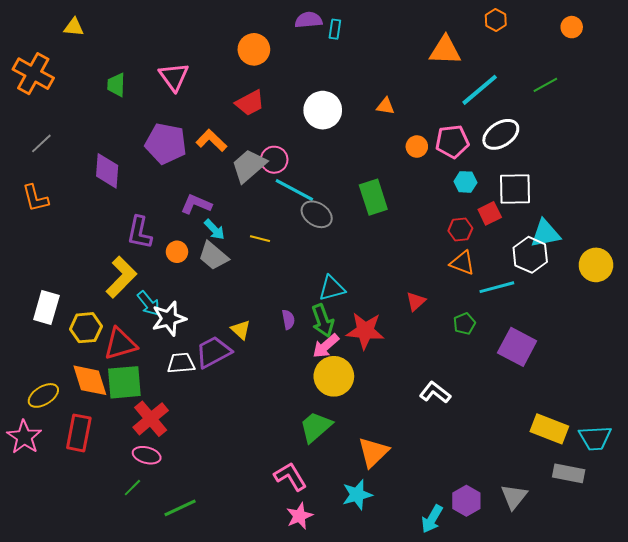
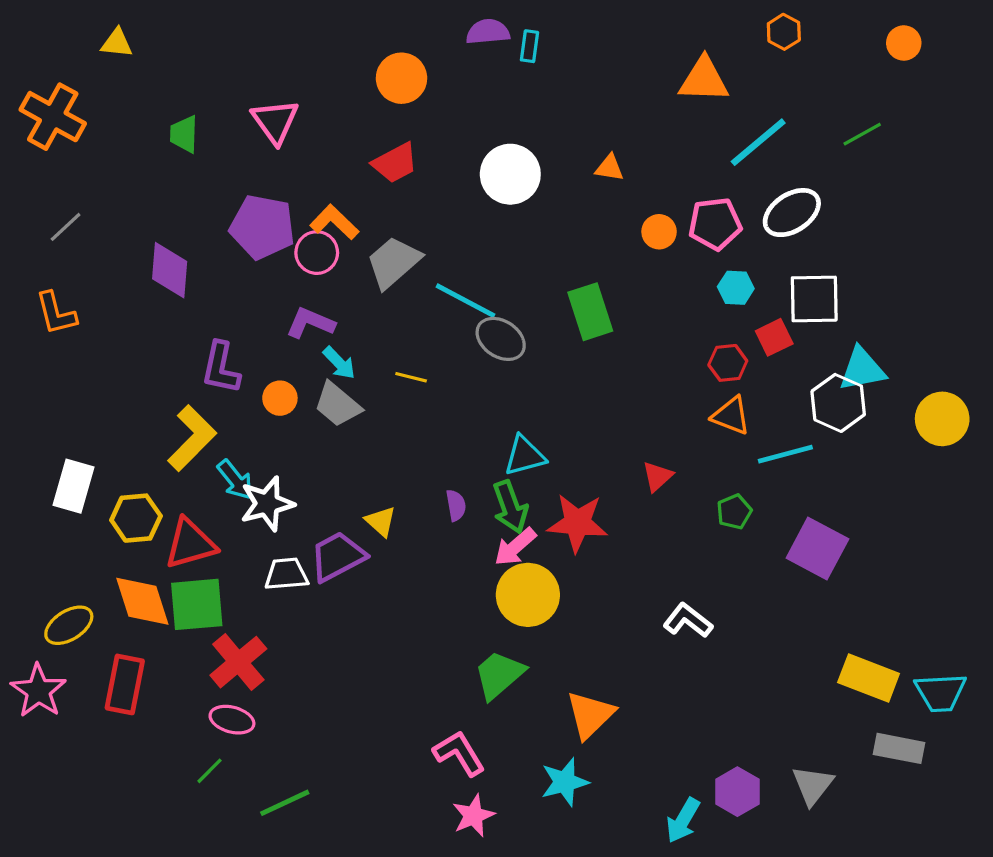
pink circle: (274, 160) -> (317, 253), moved

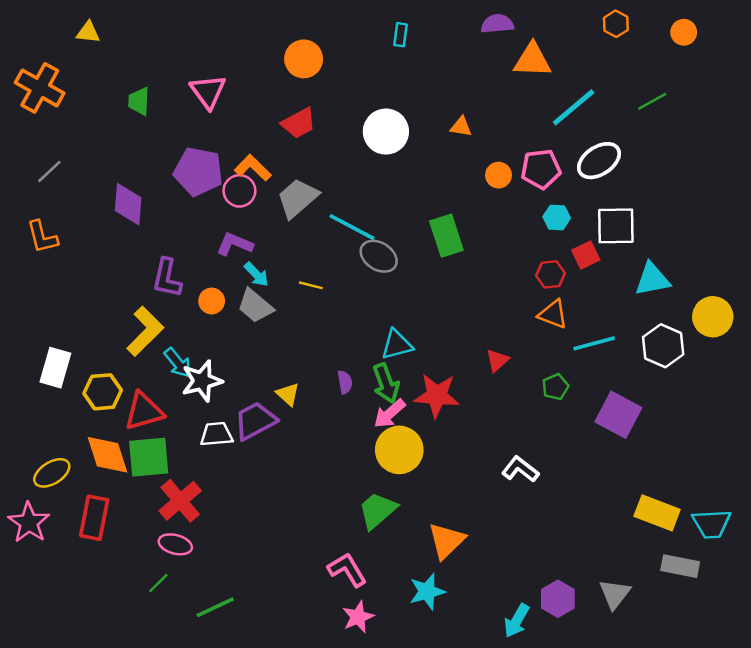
purple semicircle: (488, 32) -> (497, 24), moved
orange hexagon: (784, 32) -> (616, 24), moved
white hexagon: (838, 403) -> (663, 346), moved

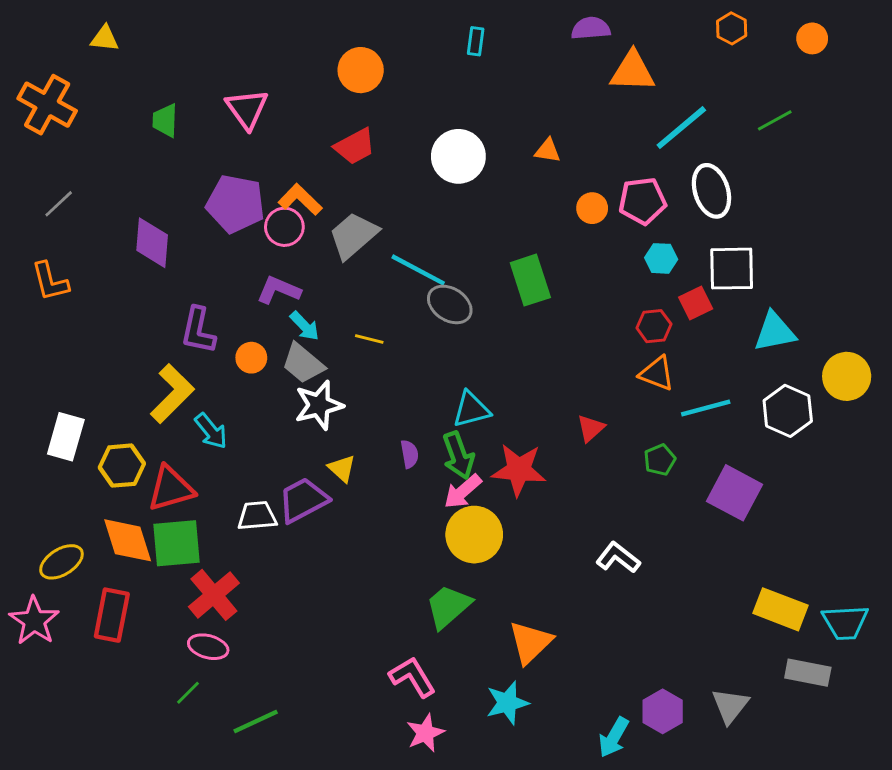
white ellipse: (599, 161) -> (711, 191), turned -75
white star: (202, 381) -> (319, 405), moved

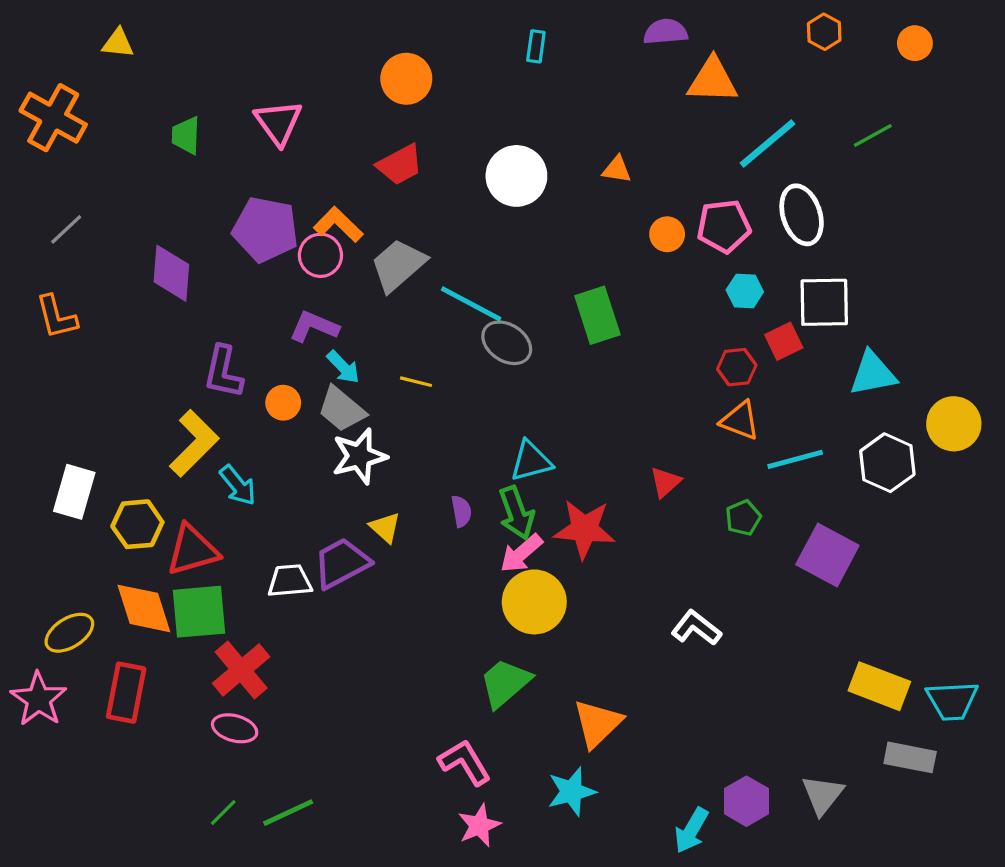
green line: (188, 693) -> (223, 813), moved

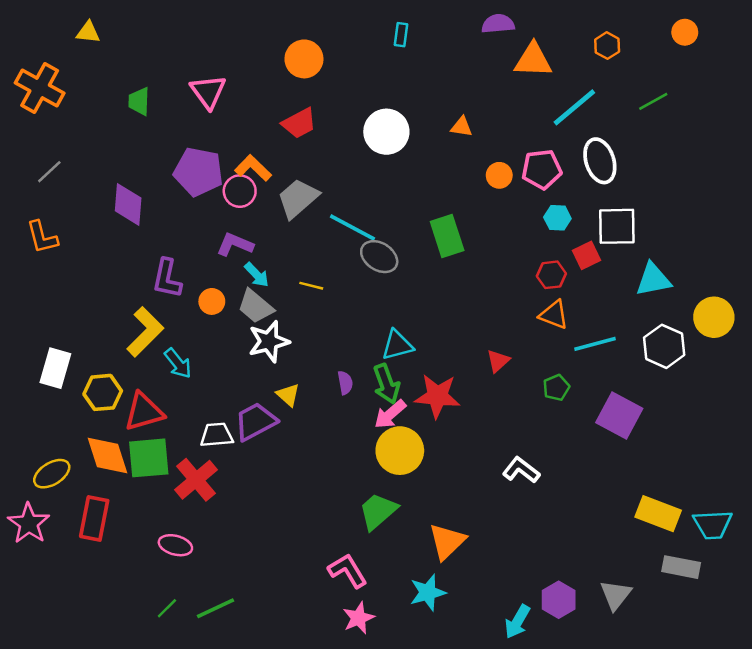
orange hexagon: (824, 32) -> (607, 46), moved
red cross: (241, 670) -> (196, 480), moved

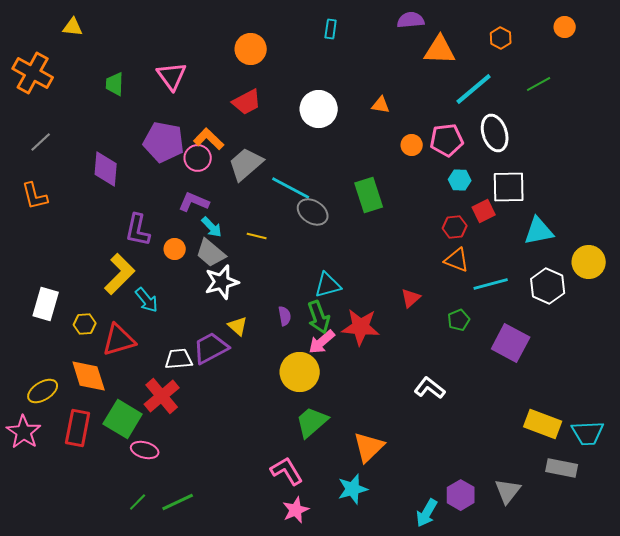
yellow hexagon: (103, 392) -> (85, 324), size x0.7
yellow circle: (400, 451) -> (300, 372), moved
green square: (149, 458) -> (123, 419), moved, turned 36

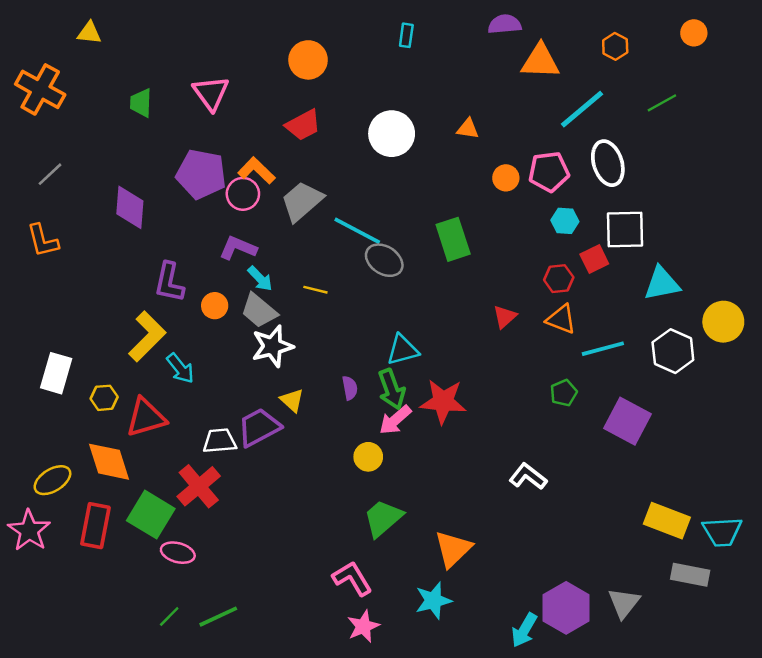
red triangle: (411, 298) -> (505, 317), moved
yellow circle: (300, 372) -> (368, 457), size x0.6
purple hexagon: (461, 495) -> (566, 608), size x1.4

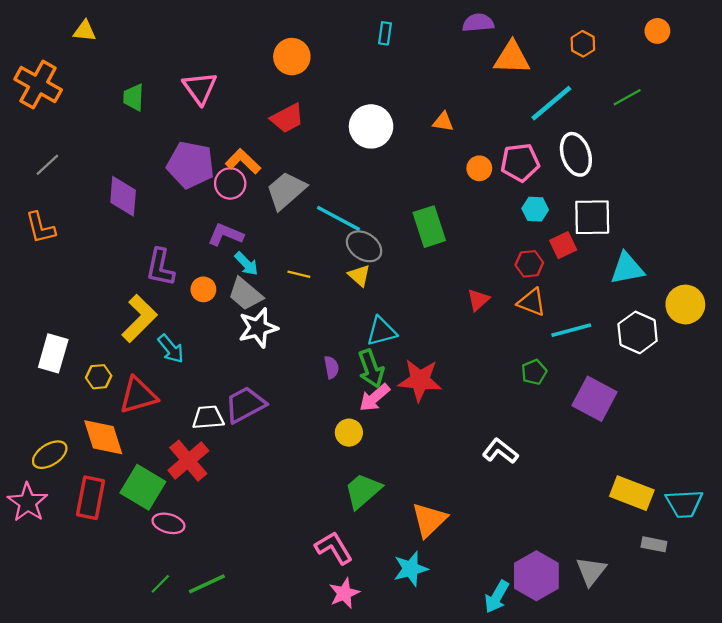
yellow triangle: (292, 400) -> (359, 275), moved
gray rectangle: (690, 575) -> (654, 544), size x0.7

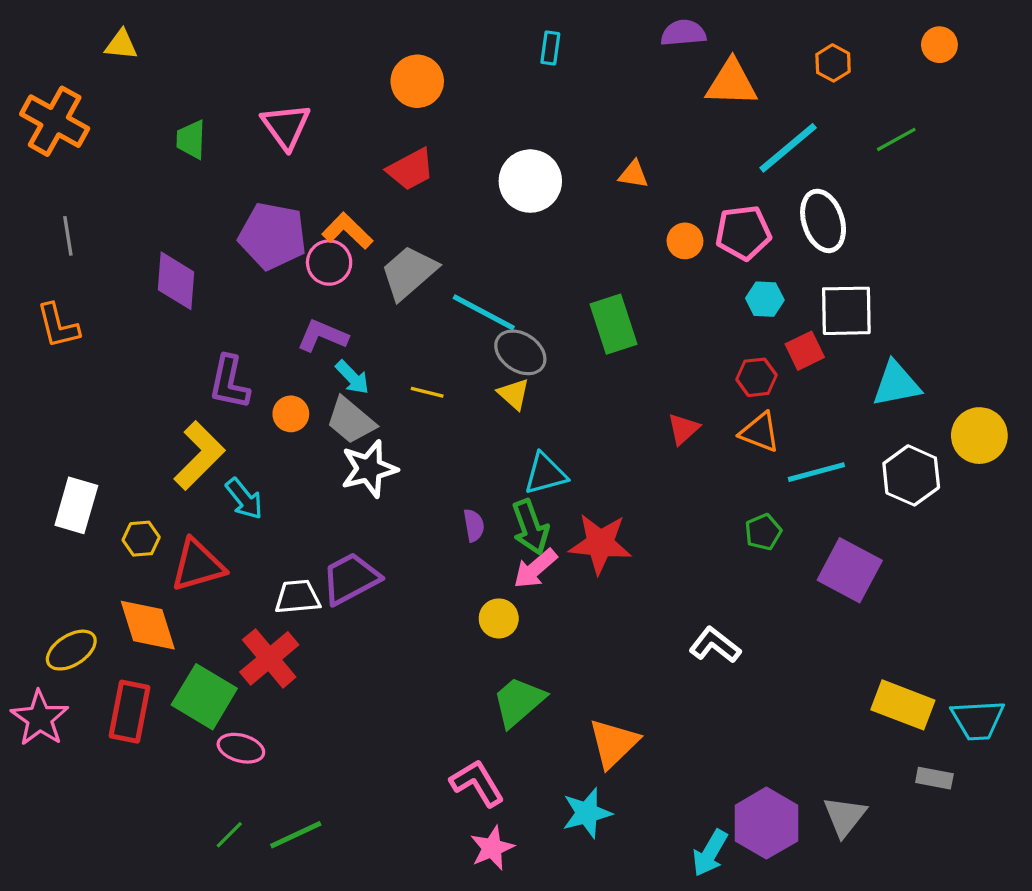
gray line: (47, 165) -> (68, 236), turned -56

